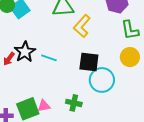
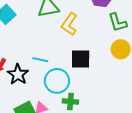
black star: (25, 52) -> (18, 74), moved
cyan circle: (102, 80) -> (57, 81), moved

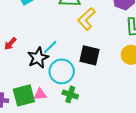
cyan line: (40, 60) -> (50, 47), turned -70
black star: (18, 74) -> (38, 58), moved

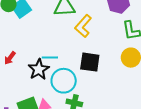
cyan line: (50, 47) -> (50, 58), turned 49

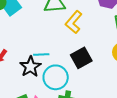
black square: (90, 62) -> (81, 58), turned -35

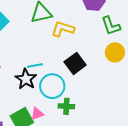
yellow L-shape: (74, 22) -> (63, 29), turned 75

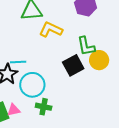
green L-shape: (111, 26) -> (86, 46), moved
black square: (75, 63) -> (73, 65), moved

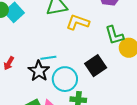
black square: (73, 65) -> (96, 66), moved

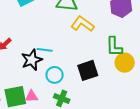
cyan circle: (65, 79) -> (55, 75), size x0.7

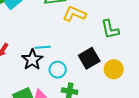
yellow circle: (125, 63) -> (114, 69), moved

